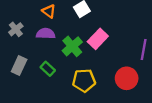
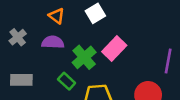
gray rectangle: (19, 66) -> (21, 80), turned 66
green rectangle: (48, 69) -> (67, 81), moved

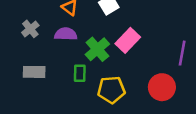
green rectangle: (67, 81) -> (80, 73), turned 48

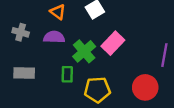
gray cross: (30, 29) -> (21, 32), turned -35

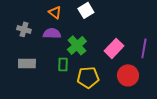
pink rectangle: (113, 43) -> (114, 48), moved

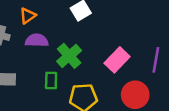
orange triangle: (55, 12) -> (28, 16), moved, turned 48

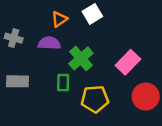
orange triangle: (28, 16) -> (59, 19), moved

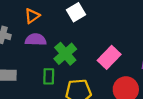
orange triangle: (59, 19) -> (32, 16), moved

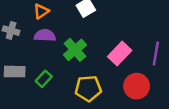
green rectangle: (49, 76) -> (44, 79), moved, turned 42

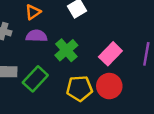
green rectangle: (44, 79) -> (35, 79), size x1.5
red circle: (137, 86) -> (109, 86), moved

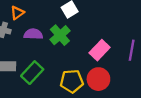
orange triangle: (33, 12) -> (17, 13), moved
green cross: (66, 50) -> (60, 35), moved

